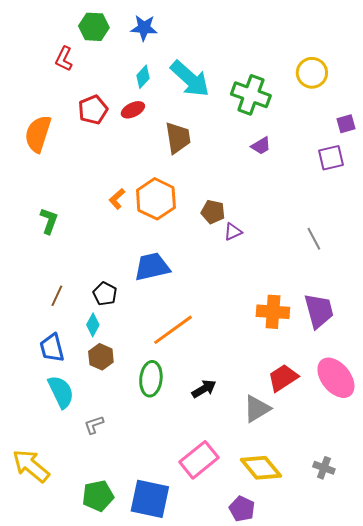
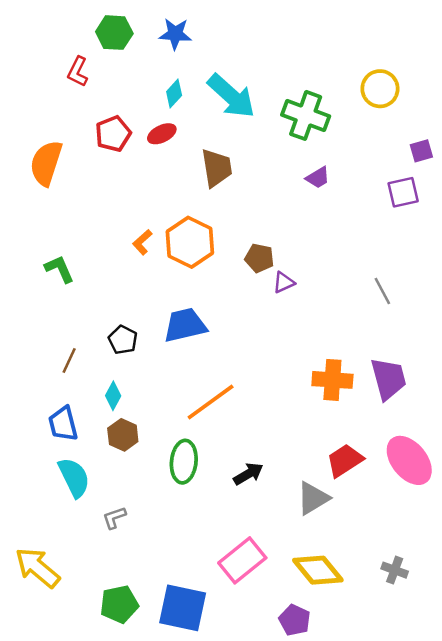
green L-shape: (49, 221) -> (59, 269), turned -44
black pentagon: (105, 294) -> (123, 340), moved

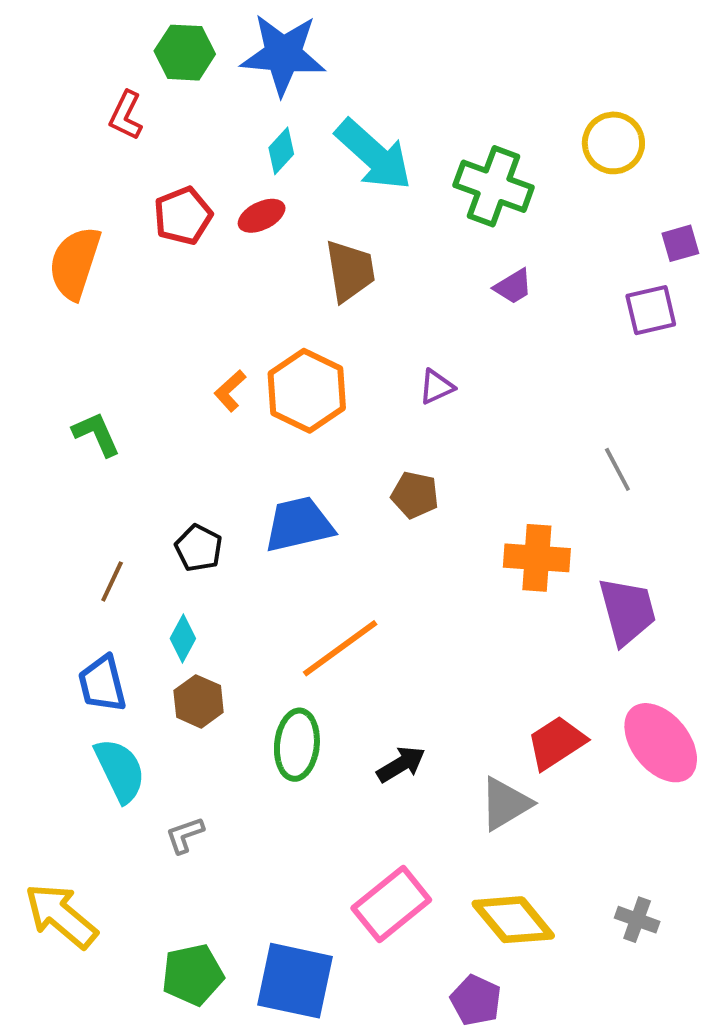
blue star: (175, 34) -> (283, 55), size x1.6
brown pentagon: (259, 258) -> (415, 495), moved
purple triangle: (284, 282) -> (437, 387), moved
orange cross: (332, 380) -> (537, 558), moved

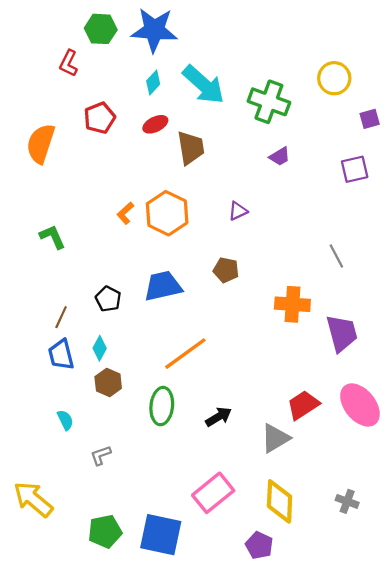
red ellipse: (262, 216) -> (155, 124), moved
purple square: (680, 243) -> (370, 119), moved
blue trapezoid: (102, 684) -> (61, 355), moved
cyan semicircle: (120, 770) -> (65, 420), size x0.6
yellow diamond: (513, 920) -> (280, 501), turned 42

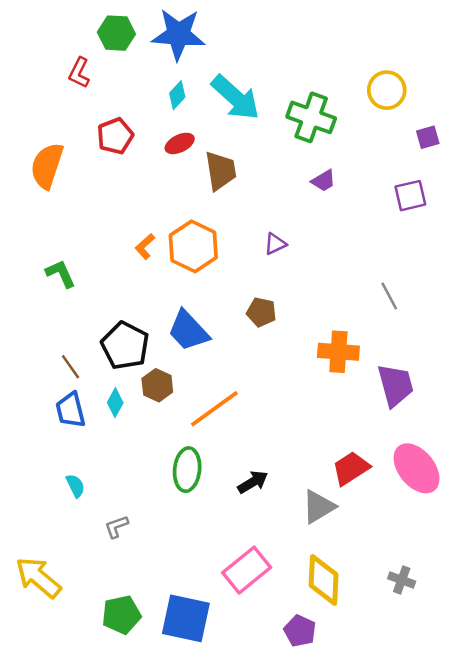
blue trapezoid: (163, 286) -> (188, 331), turned -120
black pentagon: (108, 299) -> (125, 346), size x1.6
brown line: (61, 317) -> (71, 367), turned -60
brown hexagon: (108, 382) -> (157, 385), moved

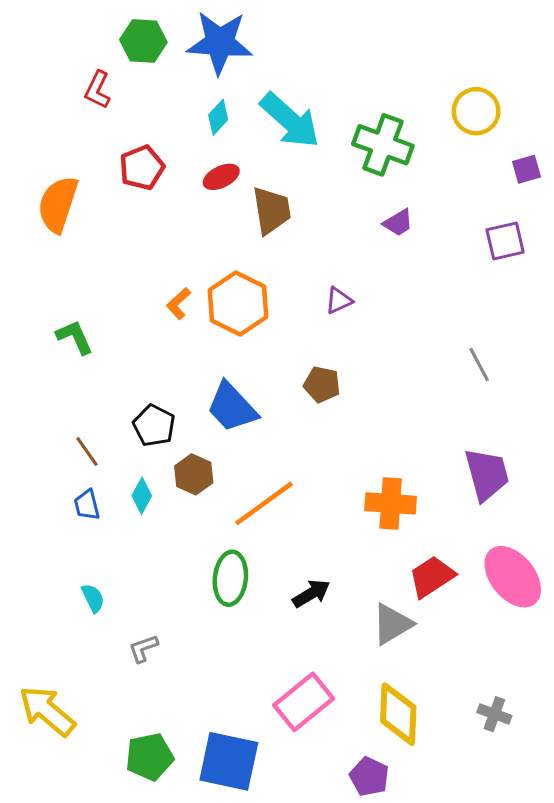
black pentagon: (125, 346) -> (154, 426), size x0.7
orange cross: (338, 352) -> (391, 503), moved
blue trapezoid: (71, 410) -> (87, 505), size x0.7

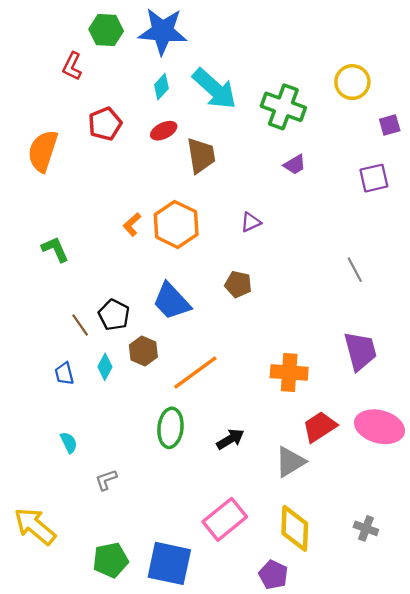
brown line: (87, 452) -> (80, 325), moved
pink ellipse: (513, 577) -> (380, 427), turned -36

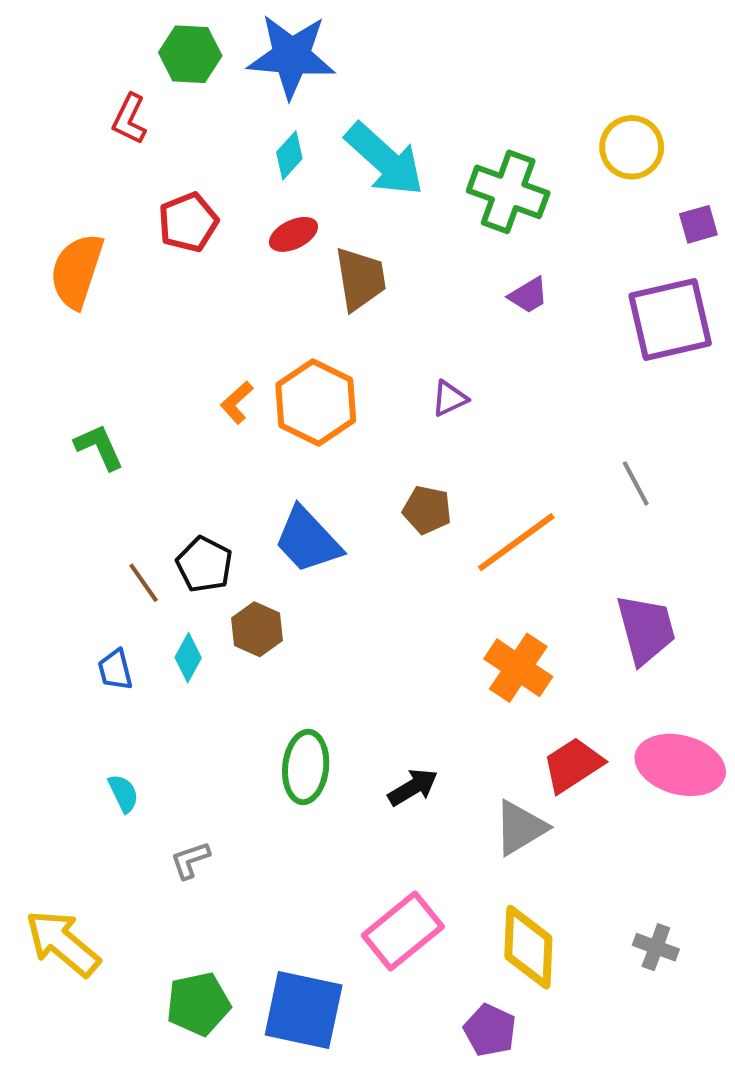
purple square: (374, 178) -> (670, 319), size x1.6
orange line: (195, 372) -> (516, 542), moved
orange cross: (289, 372) -> (518, 668), turned 30

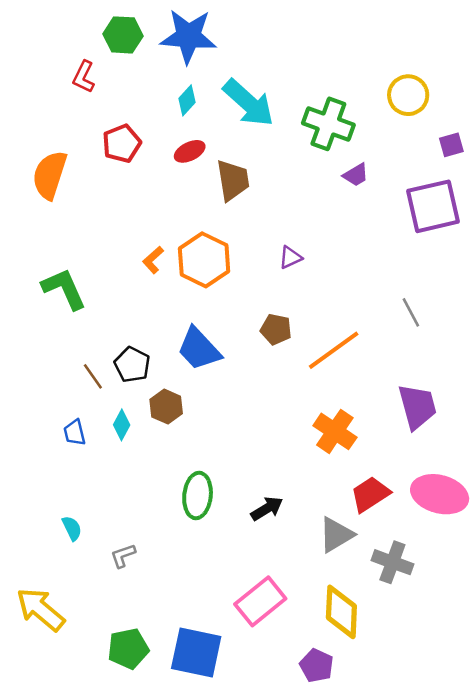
purple trapezoid: (528, 295) -> (356, 175), moved
green L-shape: (99, 447) -> (64, 289), size x1.4
cyan semicircle: (123, 793) -> (72, 528), moved
gray cross: (656, 947) -> (392, 562), moved, size x1.4

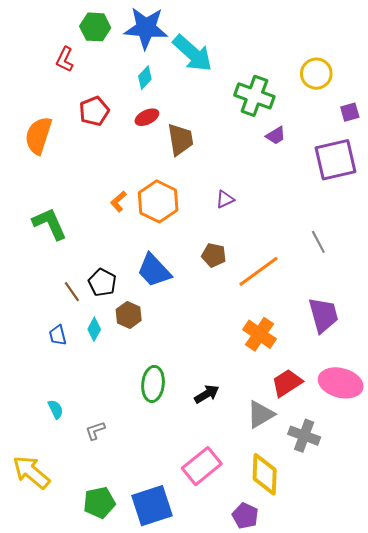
cyan arrow: (249, 103) -> (193, 53), moved
blue square: (196, 653) -> (152, 506), turned -30

